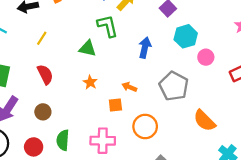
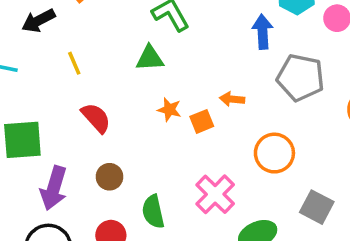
yellow line: (42, 38) -> (74, 63), turned -40
blue arrow: (145, 48) -> (263, 32), moved
orange square: (115, 105) -> (202, 121), moved
pink cross: (103, 141) -> (215, 194), turned -30

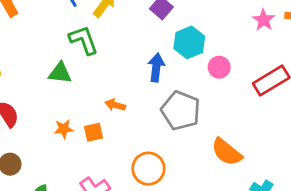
orange arrow: (232, 99) -> (115, 105), moved
orange star: (169, 110) -> (64, 129), moved, turned -30

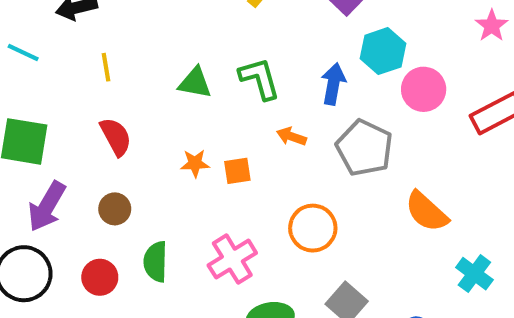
green L-shape: (84, 40) -> (260, 79), moved
pink circle: (219, 67) -> (424, 89), size x1.4
orange arrow: (115, 105) -> (291, 136), moved

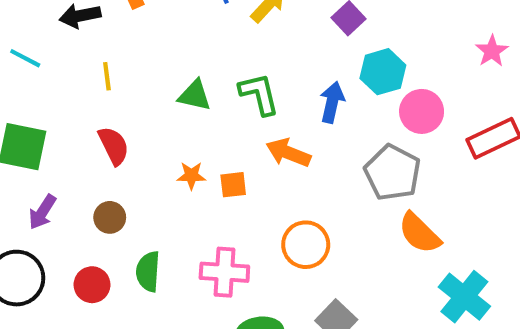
orange arrow: (291, 136) -> (288, 153), size x1.5
gray pentagon: (364, 148) -> (392, 173), moved
purple arrow: (47, 206) -> (42, 212), size x0.7
pink cross: (232, 259) -> (224, 272), turned 33
cyan cross: (474, 274) -> (464, 297), size x1.4

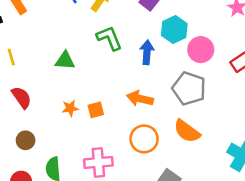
green L-shape: (259, 94) -> (109, 38), moved
orange arrow: (288, 153) -> (140, 99), moved
orange semicircle: (419, 233) -> (187, 131), moved

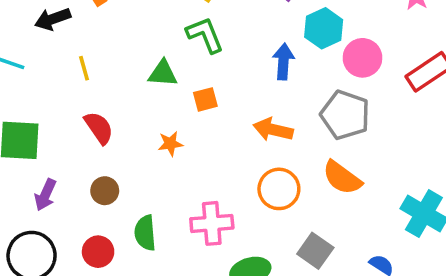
green L-shape: (109, 38) -> (205, 35), moved
orange square: (96, 110) -> (205, 99), moved

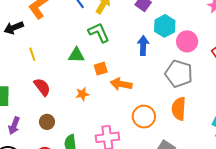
orange arrow: (273, 130) -> (121, 84), moved
orange semicircle: (342, 178) -> (179, 109), turned 60

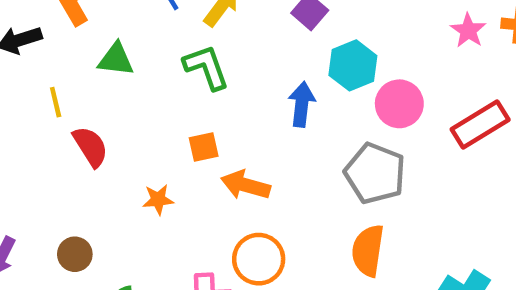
green triangle: (76, 55) -> (116, 59), moved
red semicircle: (42, 87) -> (90, 147), moved
orange circle: (144, 117) -> (259, 259), moved

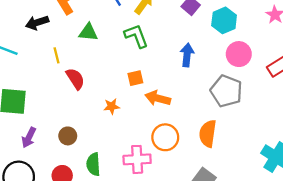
cyan hexagon: (353, 65) -> (224, 20), moved
orange semicircle: (368, 250) -> (208, 134), moved

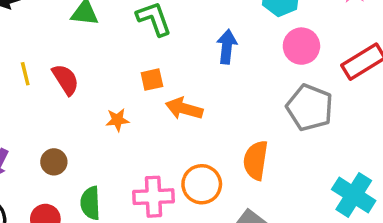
yellow line: (57, 55) -> (25, 74), moved
gray pentagon: (226, 91) -> (310, 108), moved
orange circle: (165, 137) -> (202, 184), moved

